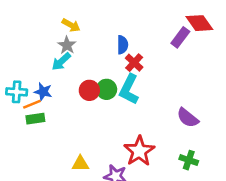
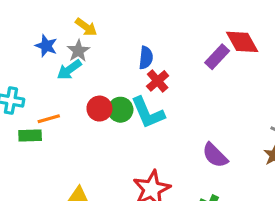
cyan L-shape: (129, 89) -> (148, 113), turned -56
blue star: (43, 92) -> (46, 46), moved
orange line: (32, 104) -> (49, 119), moved

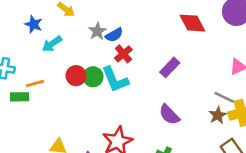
gray star: (78, 51) -> (97, 31), moved
purple rectangle: (217, 57) -> (170, 67), moved
blue semicircle: (146, 58) -> (114, 35), turned 54

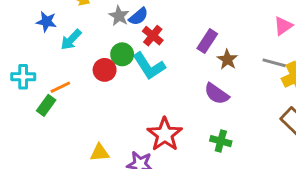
green circle: (93, 77) -> (122, 54), moved
green rectangle: (20, 97) -> (46, 105), turned -42
brown star: (218, 115) -> (227, 60), moved

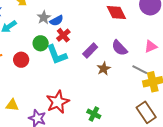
purple rectangle: (207, 41) -> (90, 50), moved
brown star: (227, 60) -> (104, 69), moved
red circle: (105, 70) -> (21, 60), moved
purple semicircle: (217, 94) -> (119, 48), moved

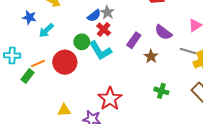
gray star: (44, 17) -> (107, 12), moved
red circle: (21, 60) -> (65, 62), size x1.5
green cross: (94, 114) -> (161, 91), moved

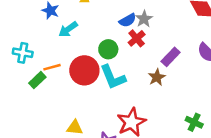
cyan L-shape: (100, 51) -> (113, 77), moved
brown star: (151, 56) -> (157, 77), moved

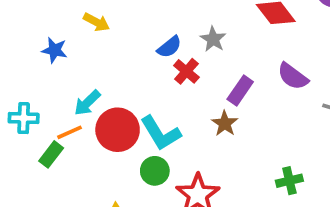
gray star: (144, 19) -> (213, 39), moved
cyan arrow: (68, 29) -> (87, 103), moved
green circle: (108, 49) -> (155, 171), moved
green cross: (194, 122) -> (289, 181), turned -30

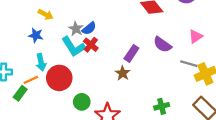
gray star: (213, 39) -> (76, 29), moved
blue star: (54, 50) -> (36, 35), moved
red cross: (186, 71) -> (91, 45), moved
cyan arrow: (87, 103) -> (41, 62), turned -56
cyan L-shape: (161, 133) -> (73, 47), moved

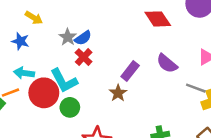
cyan L-shape: (73, 47) -> (64, 81), moved
cyan arrow: (41, 62) -> (24, 73), turned 105
green circle: (82, 102) -> (70, 107), moved

